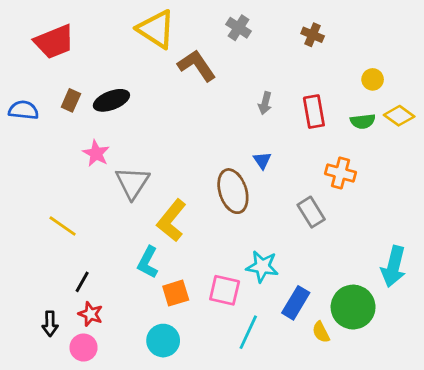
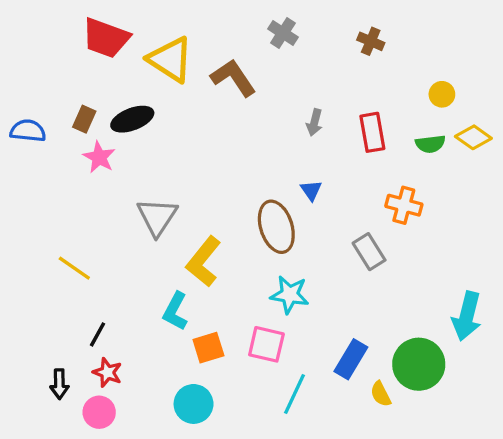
yellow triangle: (156, 29) -> (170, 59), moved
red trapezoid: (54, 42) -> (106, 38), moved, turned 42
pink star: (96, 153) -> (99, 157), moved
cyan star: (262, 267) -> (290, 295), moved

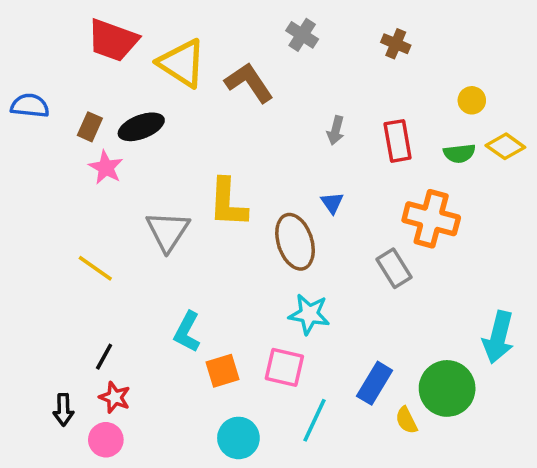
blue semicircle: (28, 131) -> (30, 106), moved
orange cross: (404, 205) -> (431, 219), size x1.4
yellow L-shape: (203, 262) -> (228, 203), moved, turned -36
yellow line: (74, 268) -> (95, 268), moved
cyan circle: (194, 404) -> (238, 438), moved

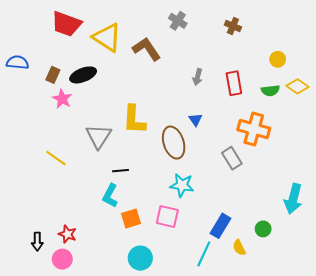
black line: (104, 357) -> (121, 171), moved, turned 56
green circle: (447, 388) -> (263, 229), size x0.5
cyan line: (314, 420) -> (204, 254), moved

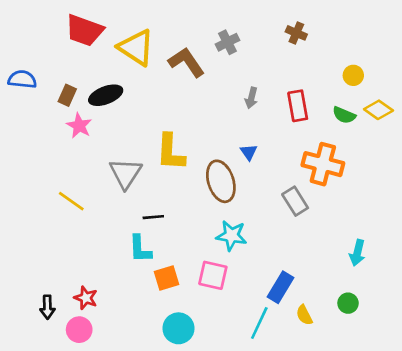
gray cross: (178, 21) -> (227, 42), moved, turned 30
green semicircle: (270, 91) -> (344, 115), turned 30
cyan L-shape: (110, 196) -> (140, 249), turned -30
cyan arrow: (293, 199) -> (357, 253), moved, size x0.7
green circle: (263, 229) -> (348, 303), moved

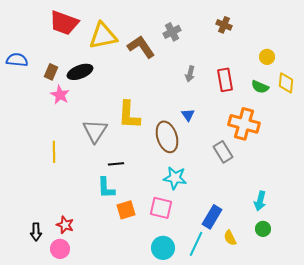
yellow triangle: (136, 48) -> (103, 36), turned -44
yellow diamond: (378, 110) -> (286, 83), turned 60
yellow line: (71, 201) -> (54, 152), turned 55
cyan arrow: (357, 253) -> (260, 201), moved
cyan circle: (178, 328) -> (163, 248), moved

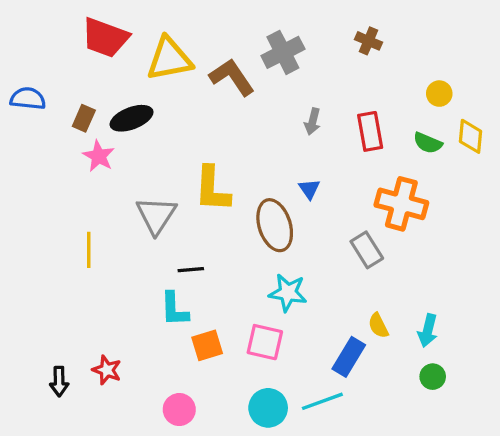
gray cross: (172, 32) -> (283, 52), size x1.4
yellow semicircle: (230, 238) -> (378, 326), moved
cyan line: (196, 244) -> (322, 401), turned 45
pink circle: (60, 249) -> (179, 410), moved

